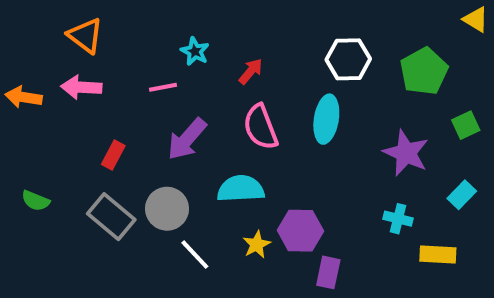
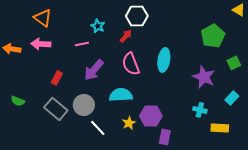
white hexagon: (348, 59) -> (137, 16), moved

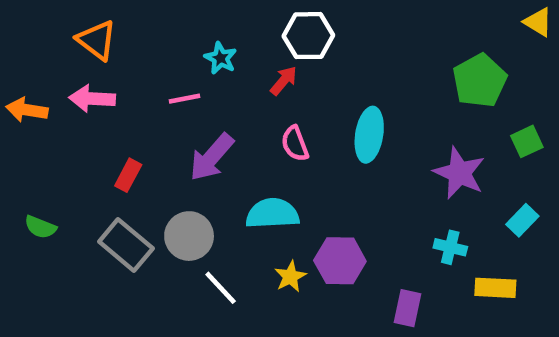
pink semicircle: (131, 64) -> (295, 144), size x0.7
purple rectangle: (165, 137) -> (407, 308), moved

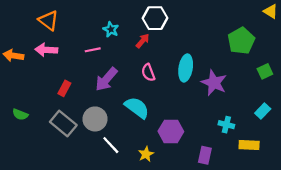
purple star: (459, 173) -> (214, 83), moved
cyan semicircle: (272, 213) -> (137, 108), turned 40
yellow star: (290, 277) -> (146, 154), moved

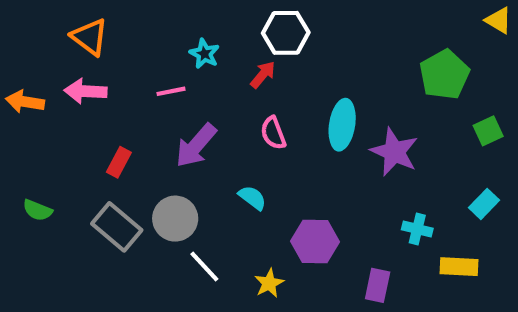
cyan semicircle: (137, 108) -> (252, 198), size x0.6

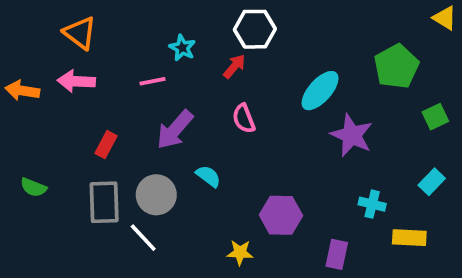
cyan ellipse: (342, 125) -> (320, 91), moved, turned 33
cyan semicircle: (252, 198) -> (208, 176), moved
gray rectangle: (117, 227) -> (104, 202), turned 48
white line: (204, 267) -> (143, 238), moved
yellow star: (269, 283) -> (240, 252), turned 30

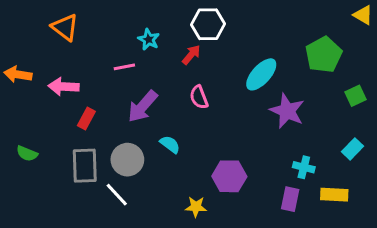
pink arrow: (76, 81) -> (64, 87), moved
purple rectangle: (337, 254) -> (290, 199), moved

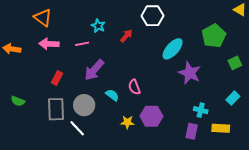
white hexagon: (208, 24) -> (152, 16), moved
pink arrow: (64, 87) -> (49, 44), moved
pink semicircle: (199, 97) -> (134, 87), moved
yellow star: (196, 207) -> (127, 122), moved

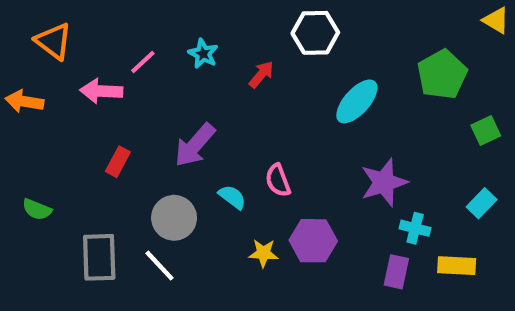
orange triangle: (43, 18) -> (54, 41), moved
pink line: (82, 44) -> (143, 62), moved, turned -32
purple star: (190, 73) -> (384, 182), moved, turned 30
gray rectangle: (56, 109) -> (99, 257), moved

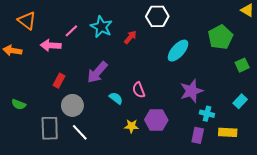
cyan star: (203, 54) -> (101, 27), size x1.5
gray circle: (174, 218) -> (72, 105), moved

